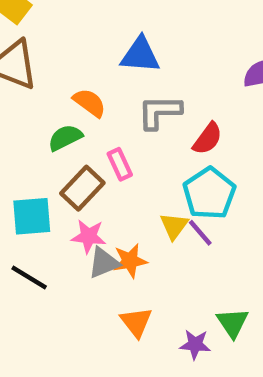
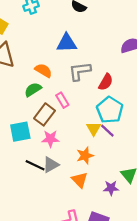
orange star: (130, 261) -> (85, 156), moved
gray triangle: (104, 263) -> (51, 165), moved
black line: (29, 278) -> (35, 165), moved

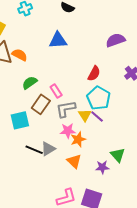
orange semicircle: (43, 70) -> (20, 55), moved
gray L-shape: (80, 71) -> (66, 109), moved
pink star: (50, 139) -> (68, 131), moved

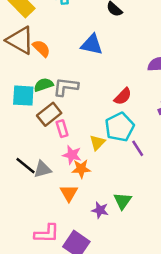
pink rectangle: (56, 91) -> (62, 129), moved
gray L-shape: (66, 109) -> (66, 87), moved
purple line: (97, 116) -> (138, 148), moved
cyan square: (20, 120) -> (23, 96), moved

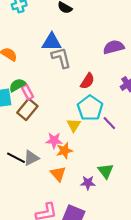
gray L-shape: (66, 87) -> (61, 58), moved, turned 80
pink rectangle: (62, 129) -> (27, 92), moved

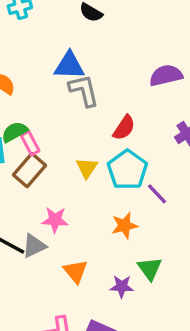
yellow triangle: (74, 125) -> (87, 168), moved
pink star: (54, 140) -> (55, 220), moved
orange star: (64, 151) -> (124, 226), moved

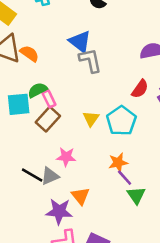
blue triangle: (69, 66) -> (80, 42), turned 35
red semicircle: (124, 128) -> (140, 89), moved
purple line: (157, 194) -> (125, 178), moved
purple star: (122, 286) -> (59, 211), moved, size x1.5

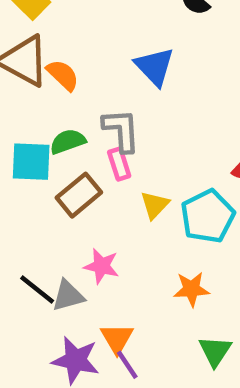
gray L-shape: (90, 60) -> (121, 130), moved
pink rectangle: (49, 99) -> (119, 164), moved
purple line: (125, 178) -> (127, 365), moved

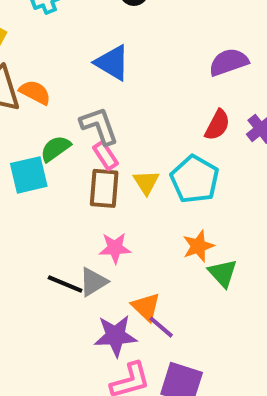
brown rectangle: (79, 195) -> (104, 188), moved, turned -30
green triangle: (215, 351) -> (223, 273), moved

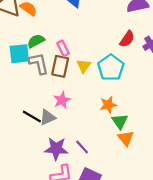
gray L-shape: (99, 126) -> (39, 63), moved
pink star: (115, 248) -> (62, 100), turned -30
orange triangle: (146, 307) -> (126, 138), moved

